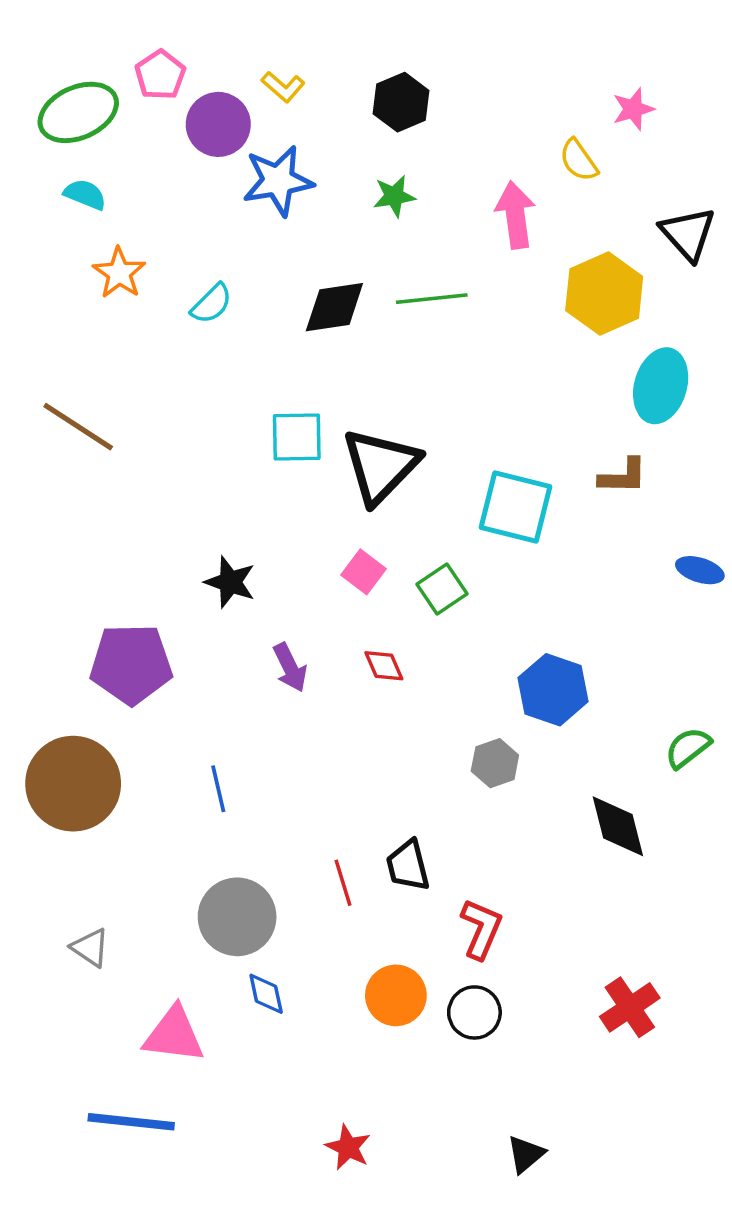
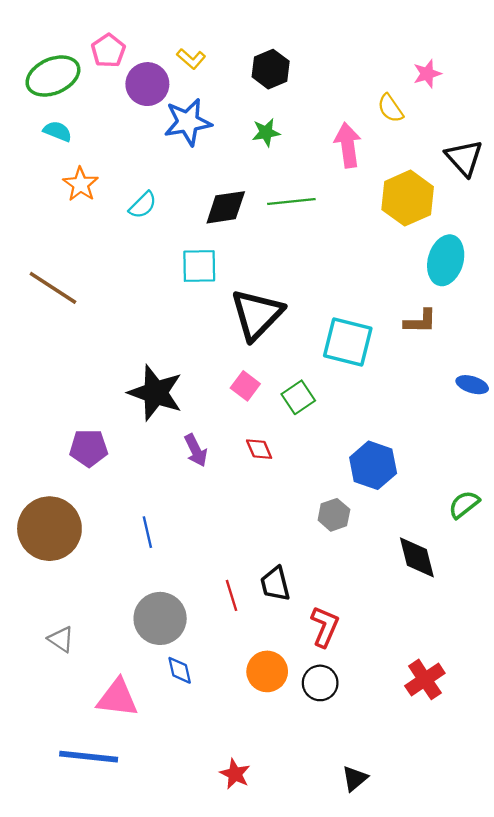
cyan square: (297, 437) -> (199, 266), moved
black star: (230, 582) -> (155, 393), size x1.6
purple pentagon: (131, 664) -> (89, 448), size x0.7

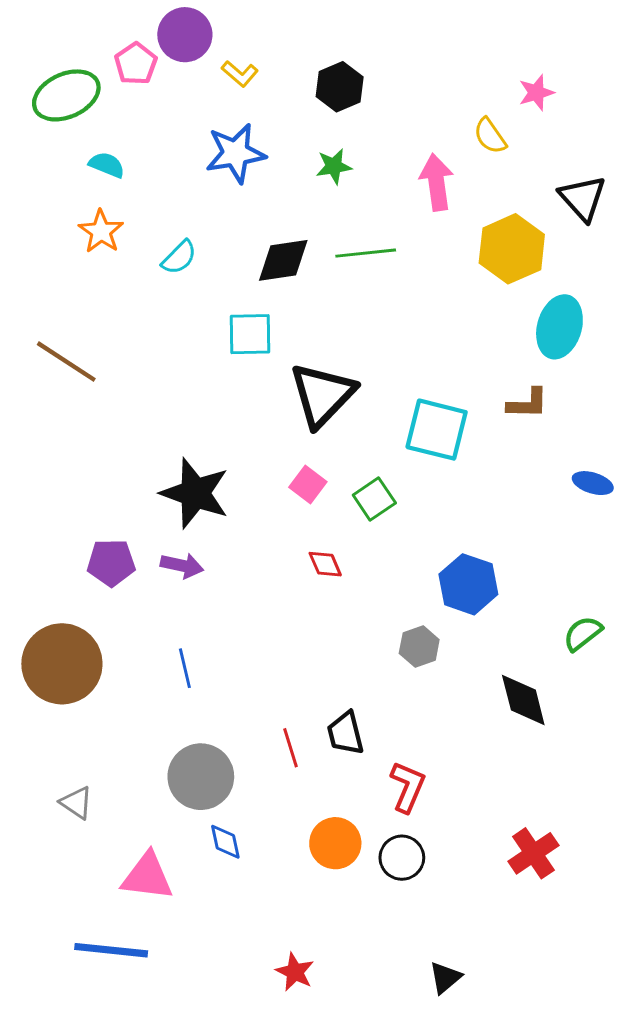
purple circle: (147, 84) -> (185, 35), moved
cyan semicircle: (58, 131) -> (107, 165), moved
purple arrow: (196, 450) -> (182, 566), moved, turned -52

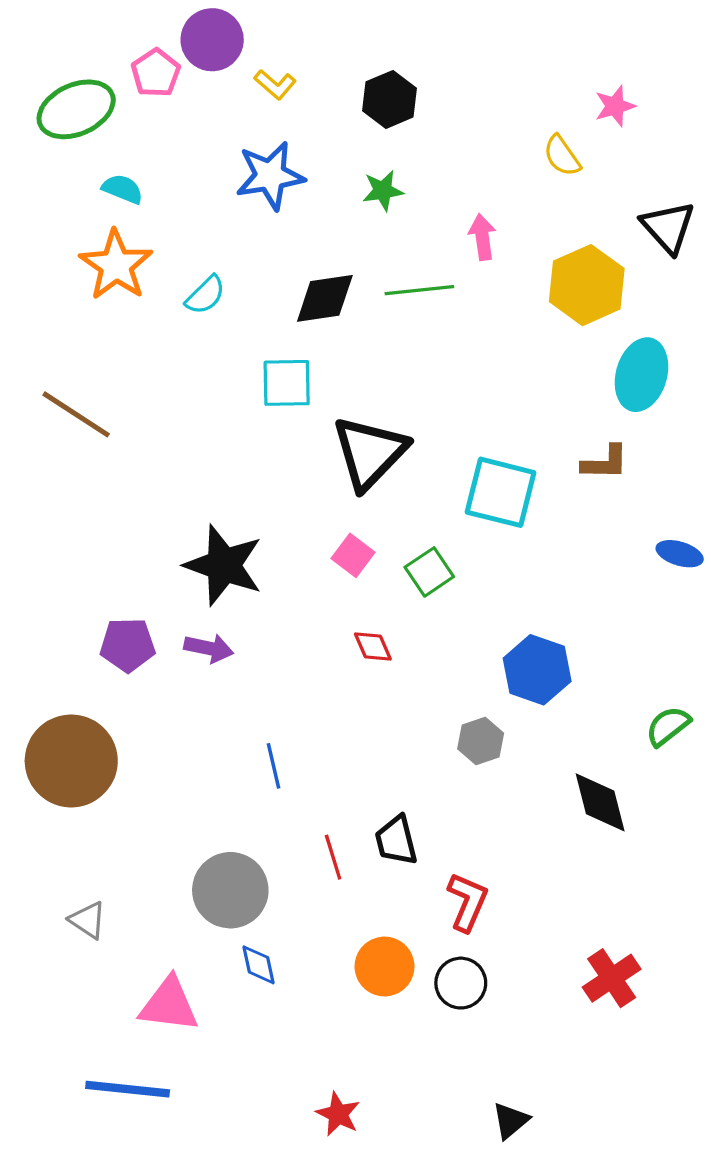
pink arrow: (437, 182) -> (482, 237), moved, size x0.7
orange star: (101, 231) -> (116, 265), size x1.4
blue line: (185, 668) -> (273, 766), moved

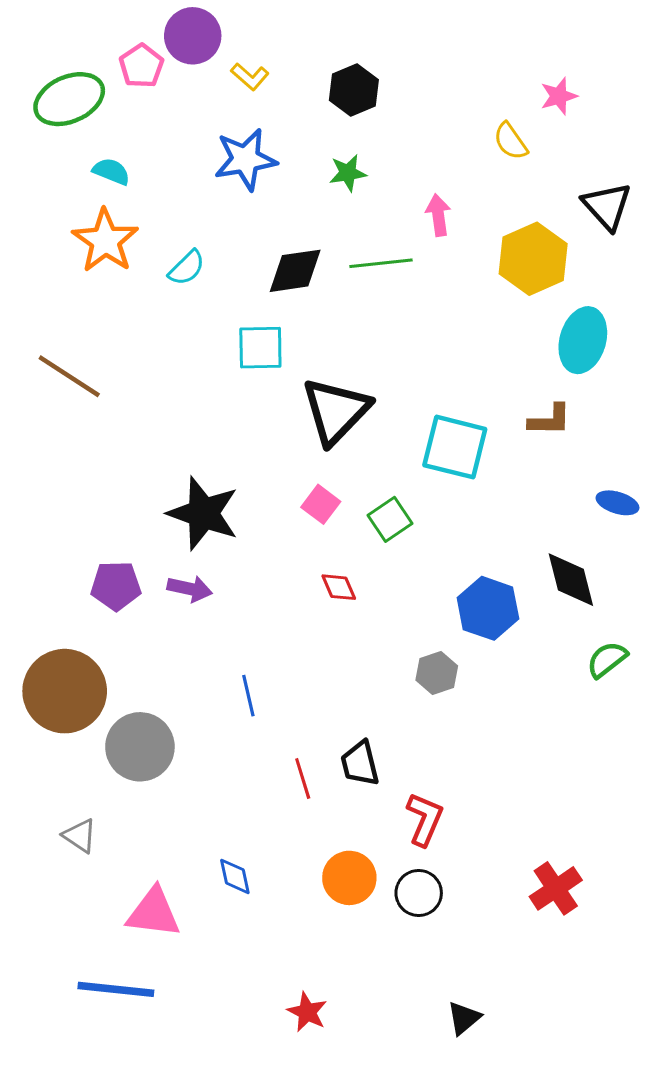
black diamond: (600, 802) -> (571, 580), moved
gray circle: (230, 890) -> (140, 747), moved

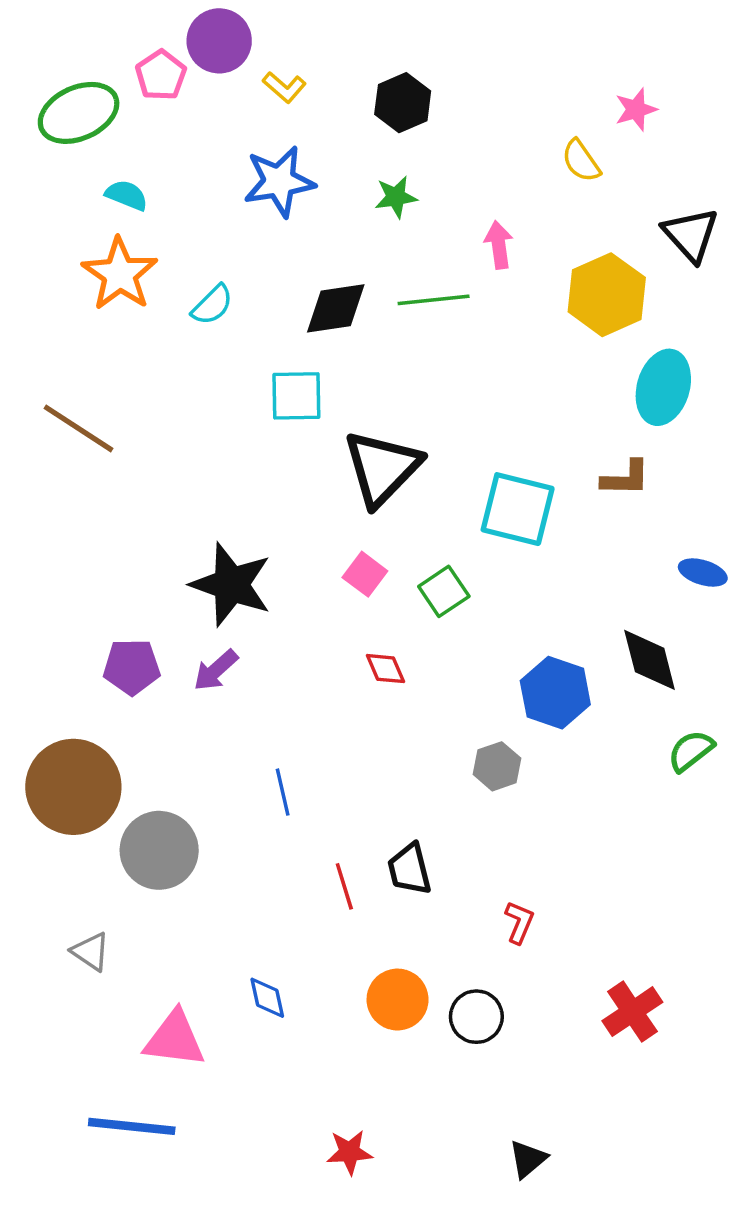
purple arrow: (190, 589) -> (216, 670), turned 126
red L-shape: (425, 819) -> (519, 922), moved, size x0.7
red star: (307, 1012) -> (349, 1152), turned -30

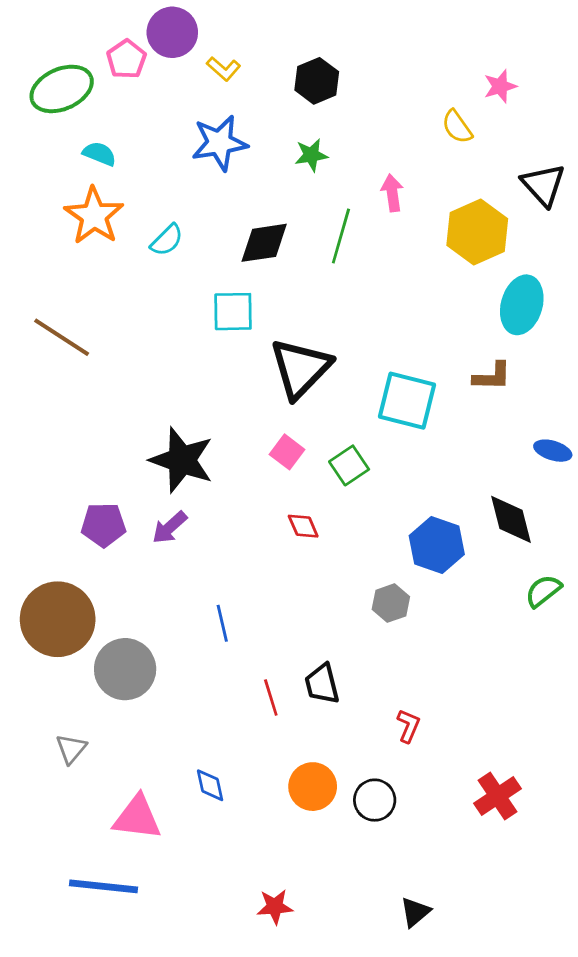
green line: (434, 300) -> (341, 236), turned -68
gray triangle: (91, 951) -> (71, 749), turned 36

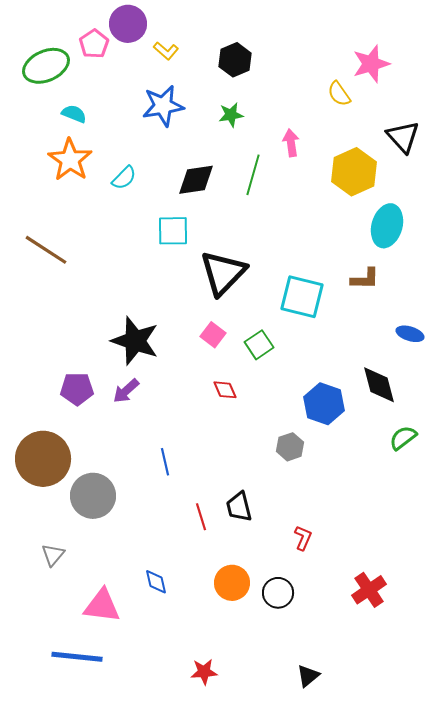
pink star: (500, 86) -> (371, 64), size x1.5

